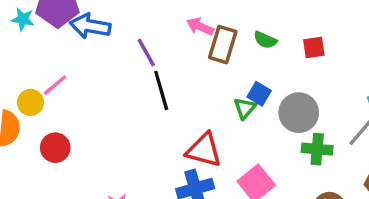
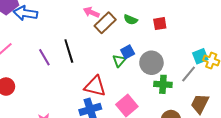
brown rectangle: (223, 45) -> (105, 23), turned 30
purple line: (146, 53) -> (44, 57), moved
blue square: (259, 94) -> (128, 52), turned 32

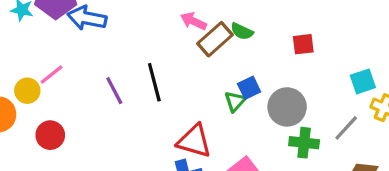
green semicircle: (131, 20) -> (242, 31), moved
cyan square: (200, 56) -> (363, 81), moved

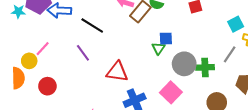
black line: (154, 82) -> (92, 25), moved, turned -35
blue square: (249, 88) -> (166, 39), turned 32
gray circle: (287, 107) -> (184, 64), moved
red triangle: (194, 141) -> (117, 72), moved

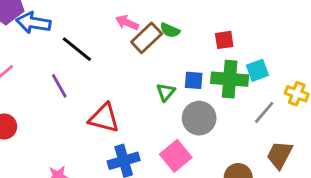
cyan square: (236, 24) -> (257, 70), moved
blue square: (166, 39) -> (194, 80), moved
green cross: (205, 67) -> (230, 79), moved, size x1.4

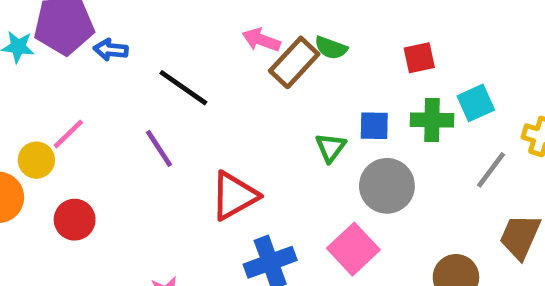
blue arrow: (33, 23) -> (111, 50), size x0.6
green cross: (230, 79) -> (432, 120), size x0.7
red triangle: (104, 118) -> (234, 196), turned -40

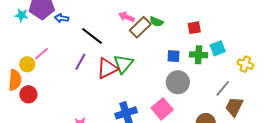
green triangle: (331, 147) -> (123, 64), moved, size x1.5
purple line: (159, 148) -> (80, 62), turned 60
gray line: (491, 170) -> (223, 88), moved
red triangle: (234, 196) -> (107, 68), moved
red circle: (75, 220) -> (28, 94), moved

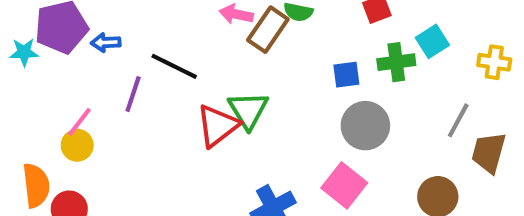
purple line: (80, 62) -> (133, 94), moved
yellow circle: (27, 64) -> (77, 145), moved

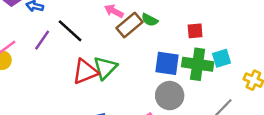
green cross: (396, 62) -> (198, 64), size x1.4
blue square: (346, 75) -> (167, 63), size x1.5

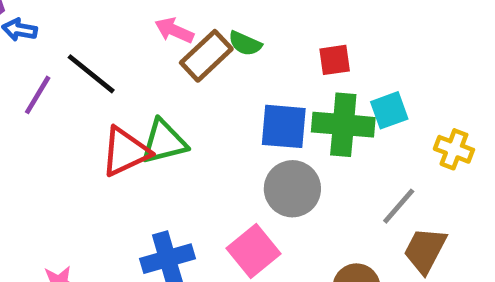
green triangle: (105, 68) -> (164, 142), turned 35

